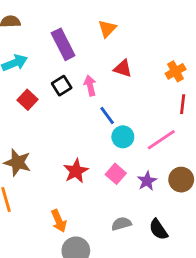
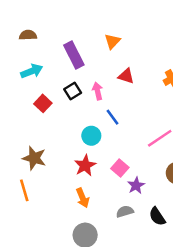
cyan circle: (123, 137) -> (91, 136), moved
purple star: (147, 181) -> (136, 185), moved
orange arrow: (59, 221) -> (83, 198), moved

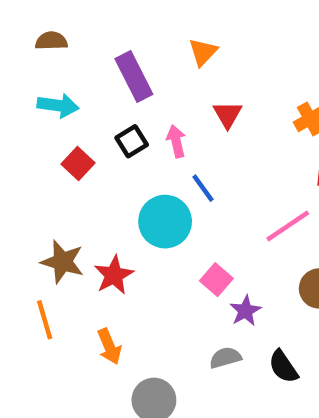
cyan arrow: (32, 71) -> (58, 106), turned 30
red triangle: (126, 76) -> (228, 114), turned 42
cyan circle: (91, 136) -> (165, 222), size x1.5
red star: (85, 166) -> (114, 275), moved
orange arrow: (83, 198) -> (109, 346), moved

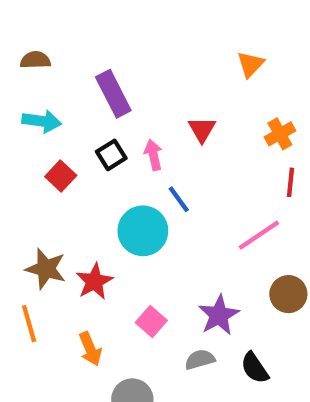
orange triangle: (203, 52) -> (250, 64), moved
pink square: (216, 280) -> (151, 322), moved
purple star: (245, 311) -> (219, 315), size x1.4

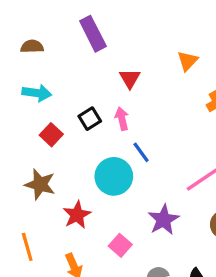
orange triangle: (250, 64) -> (188, 61), moved
purple rectangle: (113, 94) -> (93, 34), moved
red triangle: (202, 130) -> (130, 79), moved
brown star: (46, 269) -> (40, 184), moved
purple star: (219, 315) -> (164, 220), moved

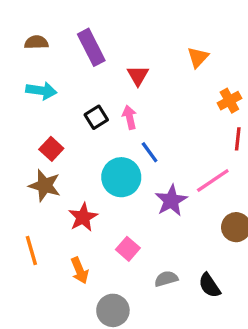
purple rectangle: (93, 34) -> (91, 47), moved
red square: (51, 135) -> (51, 149), moved
purple star: (164, 220) -> (171, 201), moved

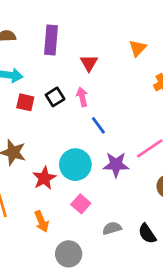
purple rectangle: (91, 47) -> (51, 40), turned 32
red square: (51, 149) -> (25, 102), moved, turned -30
cyan circle: (121, 177) -> (75, 165), moved
purple star: (171, 201) -> (116, 165), turned 30

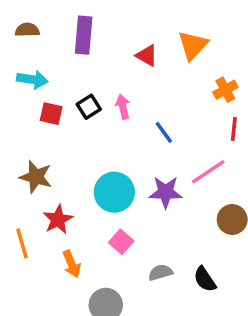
orange triangle: (138, 48) -> (193, 45), size x1.4
red triangle: (89, 63) -> (147, 56), moved, turned -30
blue line: (98, 125) -> (164, 132), moved
red star: (44, 178) -> (58, 220), moved

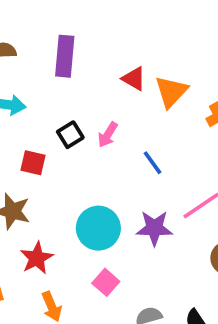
orange triangle: (193, 45) -> (171, 92), moved
pink arrow: (123, 107) -> (108, 135), turned -135
red square: (51, 114) -> (33, 163), moved

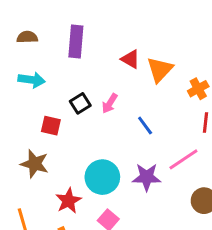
red star: (37, 258) -> (68, 201), moved

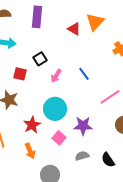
orange triangle: (160, 70) -> (95, 22), moved
pink arrow: (110, 103) -> (56, 76), moved
purple star: (147, 177) -> (83, 126), moved

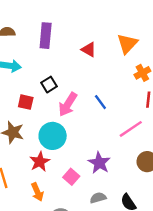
orange triangle: (95, 22) -> (127, 44), moved
pink arrow: (56, 76) -> (68, 104), size x1.5
cyan circle: (55, 109) -> (53, 136), moved
purple star: (83, 126) -> (99, 163), turned 30

